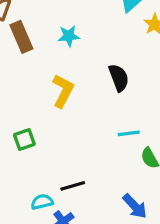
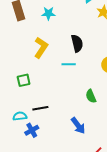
cyan line: (129, 133) -> (69, 64), moved
green square: (24, 140) -> (24, 80), moved

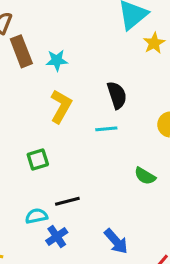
cyan star: (48, 13) -> (57, 60), moved
green semicircle: (91, 96) -> (145, 176), turned -32
blue arrow: (78, 126) -> (116, 241), moved

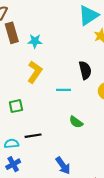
black semicircle: (117, 95) -> (85, 70), moved
green semicircle: (145, 176) -> (76, 122), moved
blue cross: (57, 237) -> (13, 164), moved

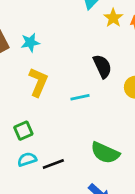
green semicircle: (76, 122) -> (105, 153), moved, size x1.5
cyan semicircle: (11, 144) -> (27, 159), moved

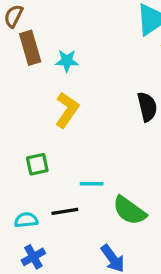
cyan line: (80, 97) -> (92, 184), moved
cyan semicircle: (27, 159) -> (26, 220), moved

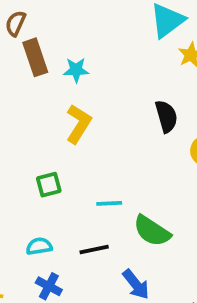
black line: (65, 211) -> (94, 249), moved
blue cross: (33, 257) -> (49, 286), turned -30

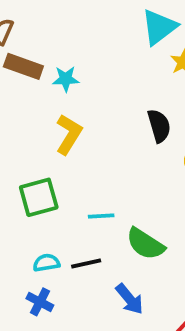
brown rectangle: (35, 57) -> (23, 66), turned -51
green square: (49, 185) -> (39, 197), size x1.5
cyan semicircle: (39, 246) -> (46, 263), moved

